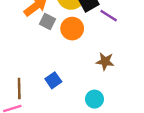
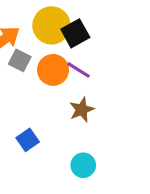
purple line: (109, 16) -> (78, 70), moved
brown star: (105, 61) -> (82, 110), moved, turned -30

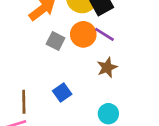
gray square: (20, 60) -> (56, 41), moved

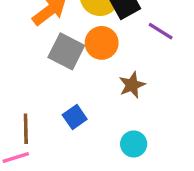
purple line: (104, 34) -> (161, 31), moved
gray square: (56, 41) -> (66, 51), size x1.5

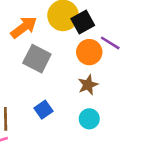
orange circle: (102, 43) -> (89, 52), moved
cyan circle: (134, 144) -> (89, 119), moved

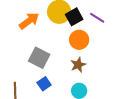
purple line: (110, 43) -> (97, 18), moved
gray square: (37, 59) -> (39, 58), moved

